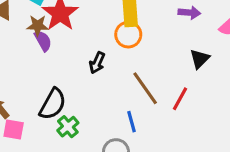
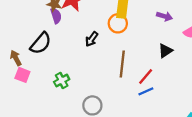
brown line: (145, 88) -> (122, 64), turned 30
black semicircle: (53, 104) -> (41, 43), moved
blue line: (131, 122) -> (146, 91), moved, turned 70

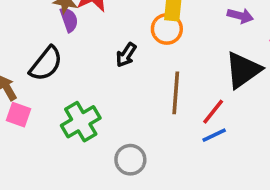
black triangle: (165, 51) -> (243, 70), size x1.6
green cross: (62, 81) -> (81, 122), size x1.5

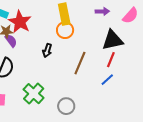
black triangle: (243, 70) -> (112, 40), turned 40
brown line: (176, 93) -> (80, 63), turned 35
red line: (213, 112) -> (111, 60), moved

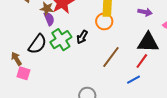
green cross: (34, 94) -> (61, 40), moved

